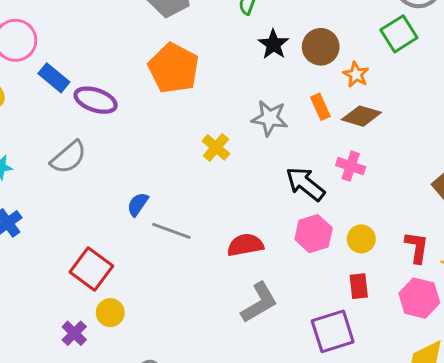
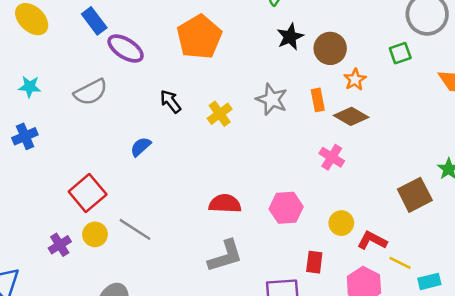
green square: (399, 34) -> (400, 53), size x0.7
black arrow: (305, 184) -> (171, 101), moved, size x0.7
gray line: (171, 231) -> (135, 229), moved
yellow circle: (361, 239) -> (341, 223), moved
red L-shape: (417, 247) -> (372, 241), turned -84

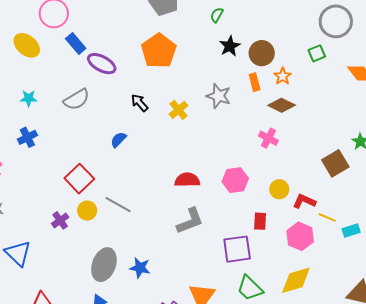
orange rectangle: (318, 100) -> (255, 82), moved

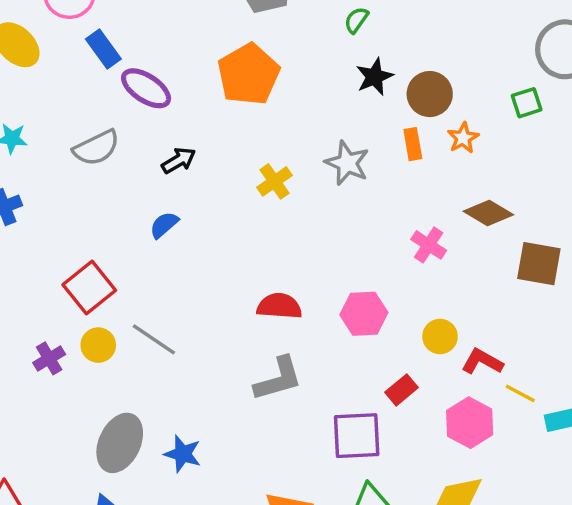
black arrow: (140, 103) -> (179, 160), moved, turned 96
brown diamond: (282, 105) -> (488, 213), moved
brown square: (335, 163) -> (539, 264), moved, turned 36
red rectangle: (260, 221) -> (402, 390), turned 42

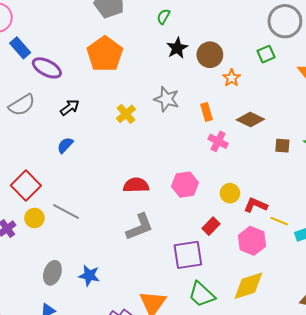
orange rectangle: (413, 144) -> (207, 112), moved
brown square: (539, 264) -> (282, 146), size x0.6
gray ellipse: (120, 443) -> (52, 273), size x0.7

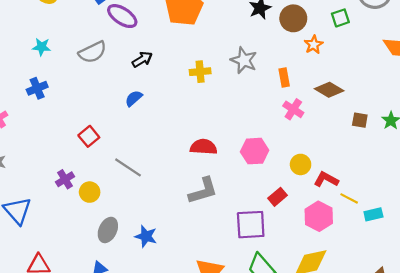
green square: (266, 54) -> (340, 18), moved
yellow cross: (126, 114) -> (200, 72), turned 30
red square: (26, 185) -> (89, 136), size x0.7
yellow circle: (34, 218) -> (90, 192), moved

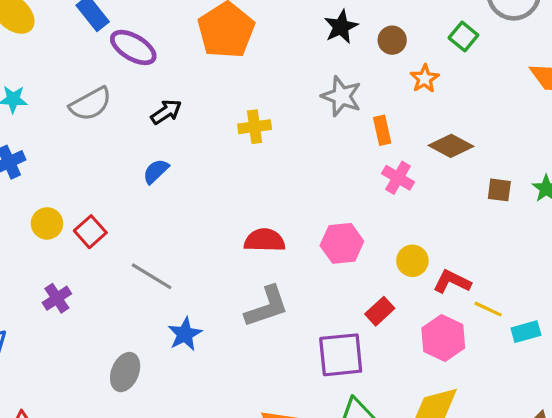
brown circle: (293, 18) -> (392, 40), size x0.7
green square: (340, 18) -> (463, 37), turned -30
gray star: (244, 60) -> (341, 96), moved
yellow circle: (90, 192) -> (47, 223), moved
blue star: (146, 236) -> (185, 334), moved, turned 30

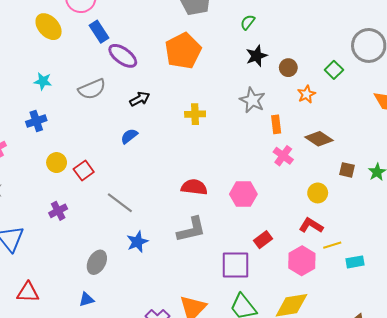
yellow circle: (412, 261) -> (318, 193), moved
yellow line: (488, 309) -> (332, 245), turned -48

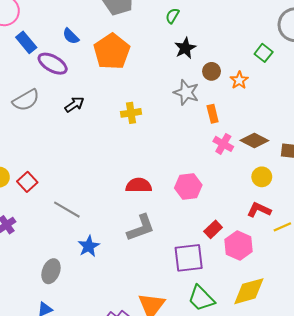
brown circle: (288, 68) -> (212, 71), moved
blue semicircle: (129, 136) -> (71, 36), moved, turned -90
brown diamond: (319, 139) -> (254, 141), moved
pink hexagon: (302, 261) -> (239, 246), moved

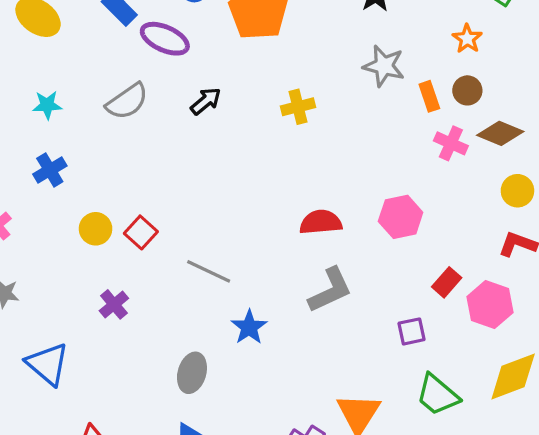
brown circle: (212, 71) -> (467, 90), moved
purple square: (189, 258) -> (412, 331), size x0.6

